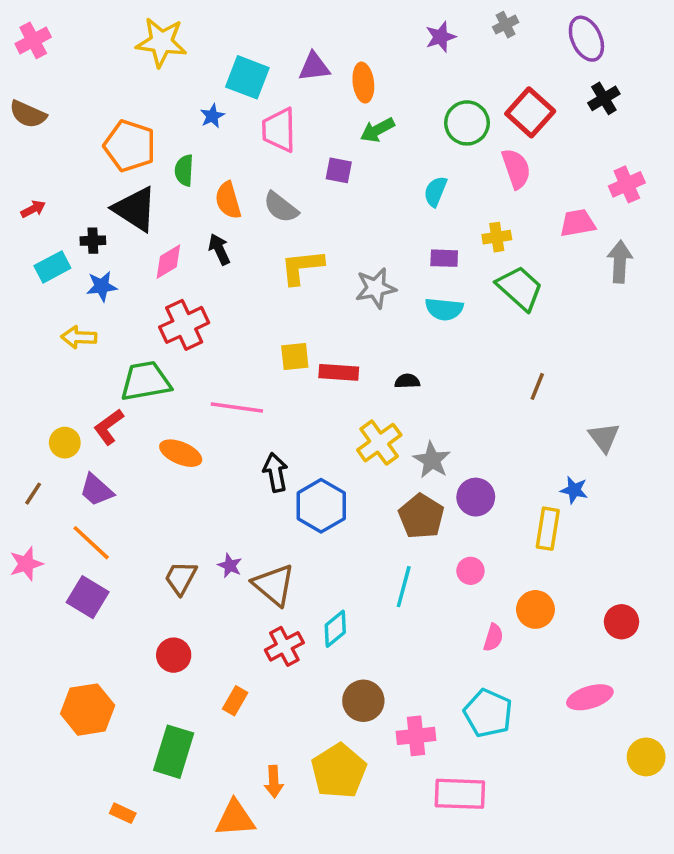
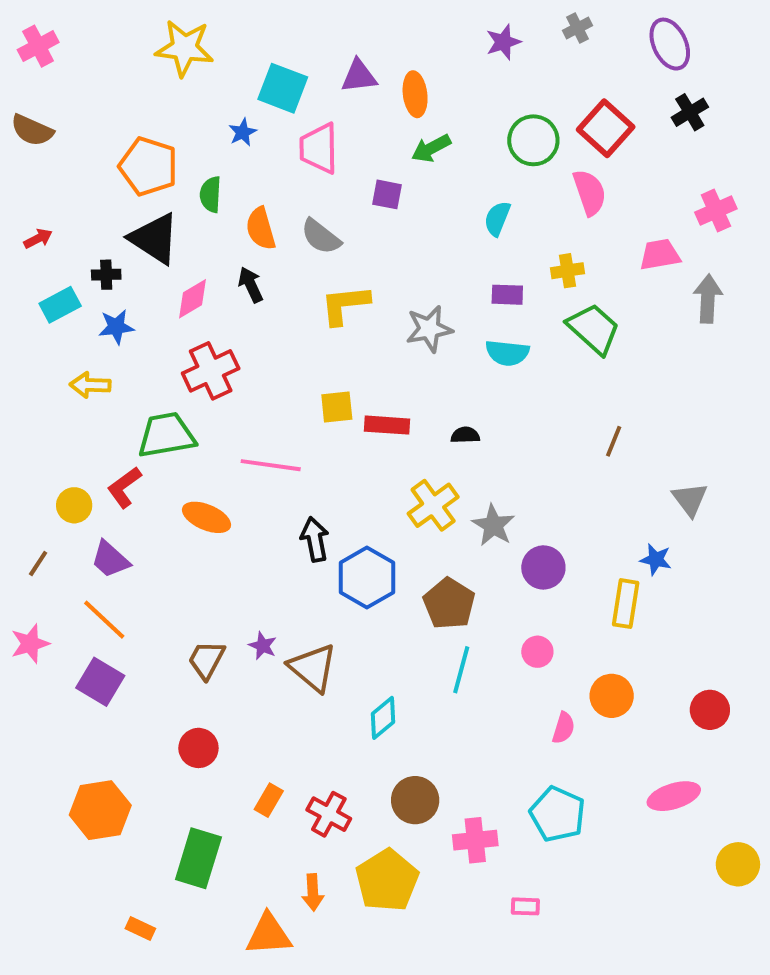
brown pentagon: (421, 516) -> (449, 604), moved
red cross: (284, 646) -> (329, 814), moved, turned -33
pink rectangle: (460, 794) -> (525, 906), size x0.5

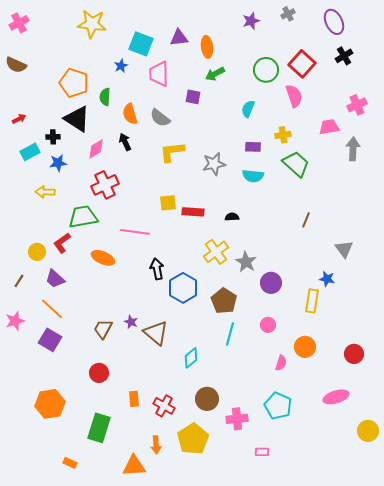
orange rectangle: (269, 800) -> (134, 399), turned -35

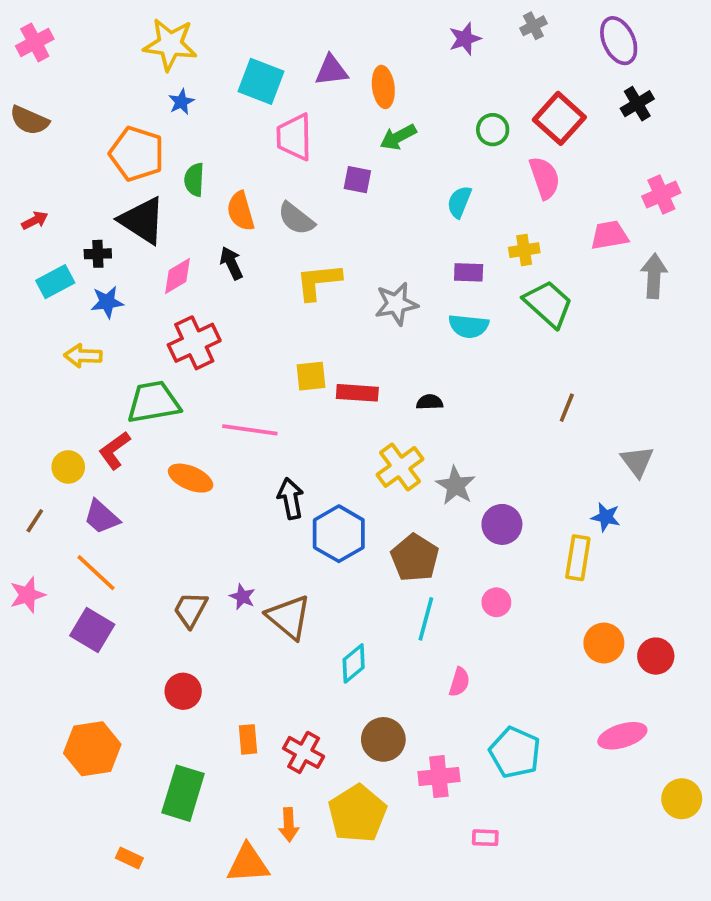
blue star: (121, 66) -> (181, 102), moved
green circle: (266, 70) -> (493, 130), size x0.7
orange circle: (305, 347) -> (604, 643), moved
pink semicircle: (281, 363) -> (459, 682), moved

